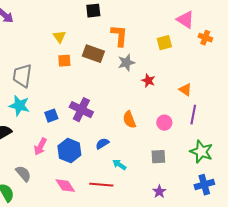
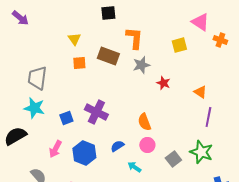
pink circle: (164, 123) -> (147, 145), moved
green star: (201, 152) -> (201, 152), moved
gray square: (158, 157) -> (173, 159), turned -35

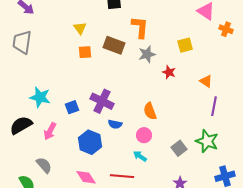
yellow square: (179, 45) -> (185, 45), moved
gray trapezoid: (37, 78) -> (22, 42), moved
pink circle: (147, 145) -> (144, 135), moved
blue semicircle: (117, 146) -> (115, 124), moved, turned -136
pink arrow: (55, 149) -> (50, 131), moved

